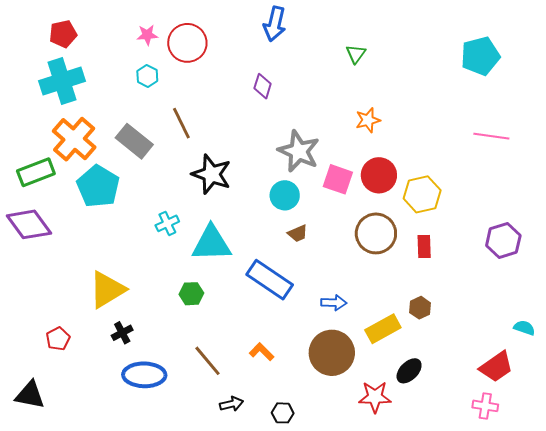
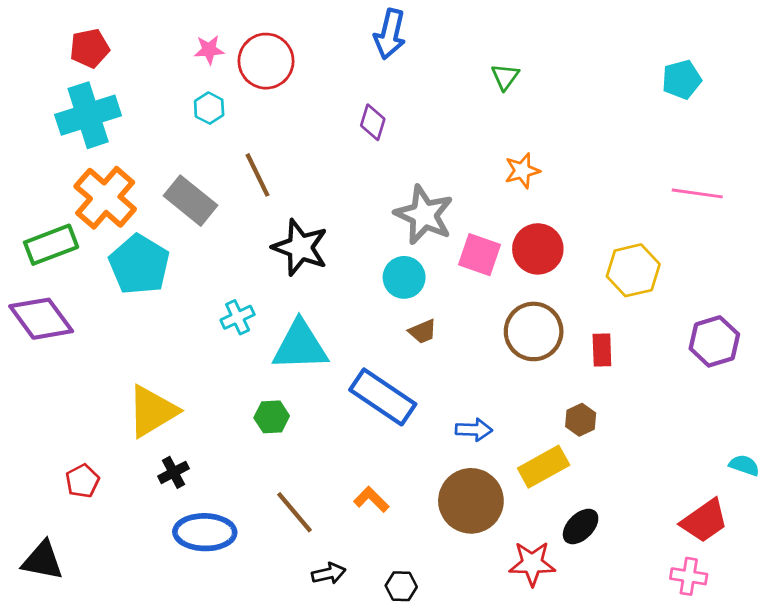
cyan pentagon: (480, 56) -> (682, 80), size x0.7
yellow hexagon: (422, 194) -> (633, 270), moved
brown hexagon: (420, 308) -> (581, 420), moved

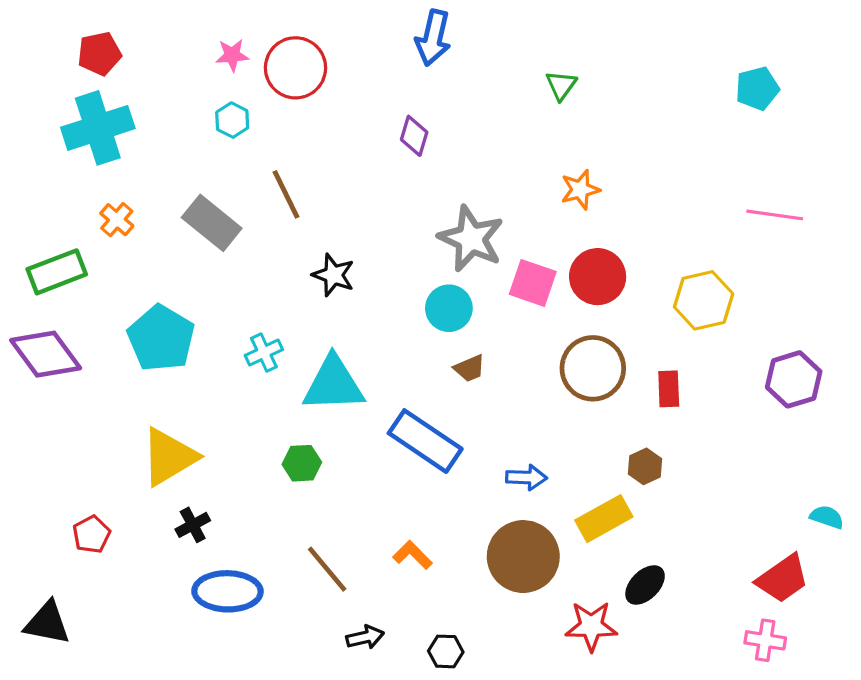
orange cross: (105, 198) -> (117, 220), size x0.5
black star: (300, 248) -> (333, 275), size x0.7
cyan pentagon: (139, 265) -> (161, 338), moved

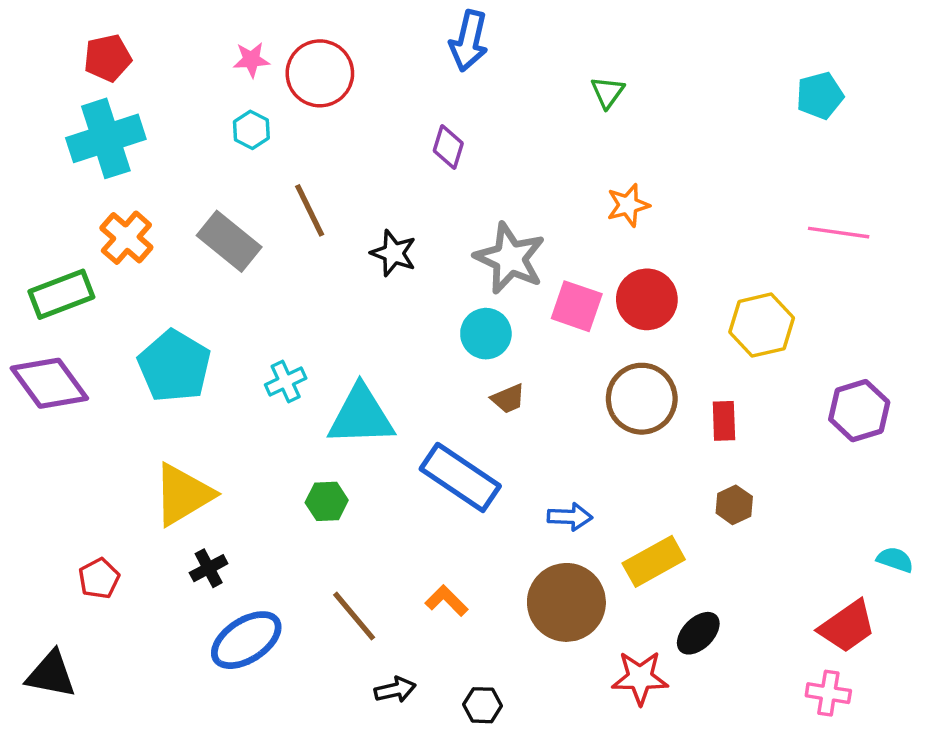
orange cross: (117, 220) -> (126, 238), size x1.4
black star: (333, 275) -> (393, 253), moved
brown hexagon: (645, 466) -> (734, 505), moved
blue ellipse: (227, 591) -> (246, 640), turned -34

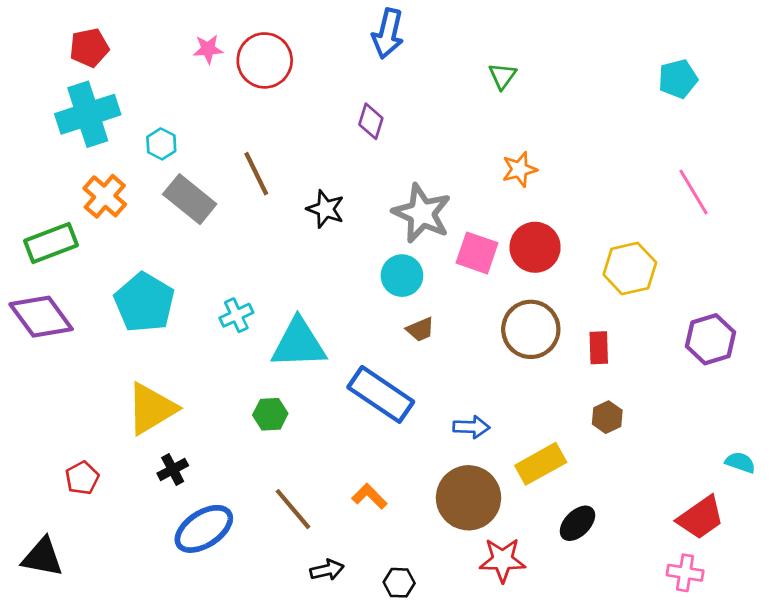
cyan hexagon: (251, 130) -> (161, 144), moved
pink line: (839, 233) -> (694, 192), turned 51
red star: (640, 678) -> (502, 560), moved

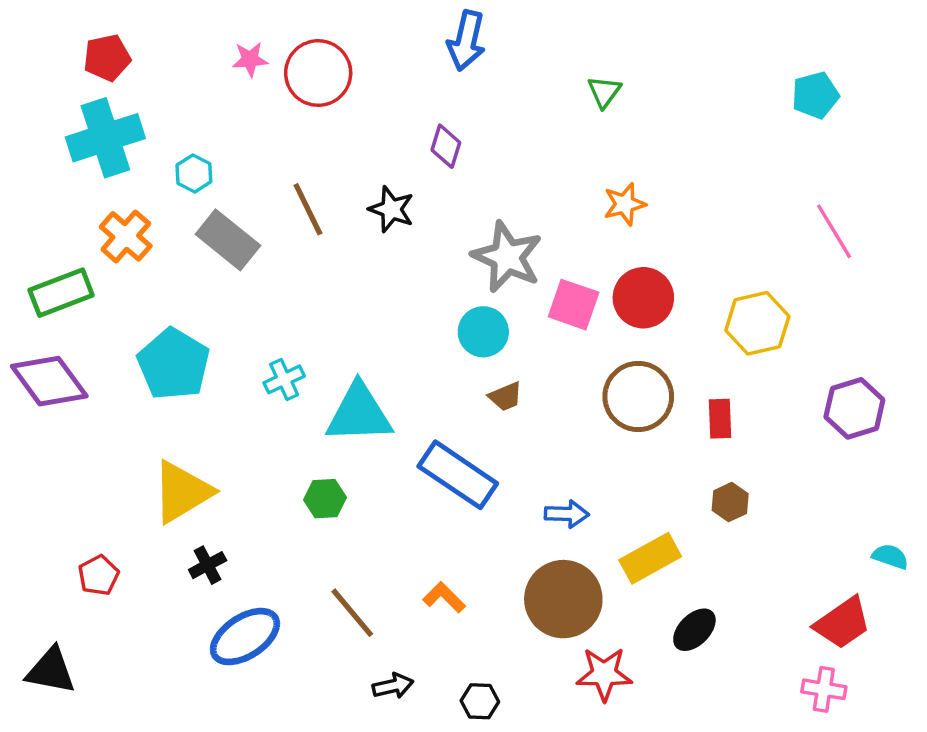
black star: (326, 209) -> (391, 209), moved

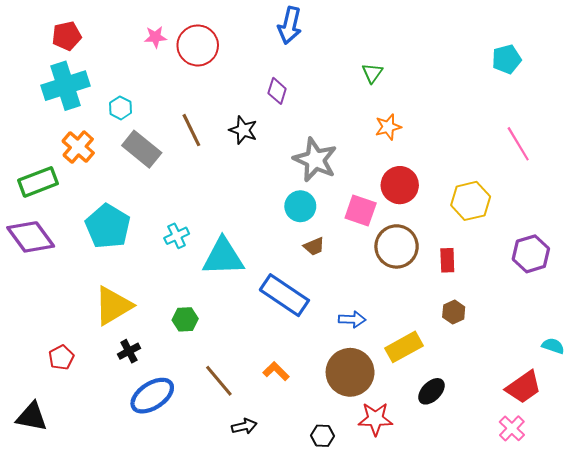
green triangle: (604, 92) -> (372, 73), moved
pink square: (574, 305) -> (361, 210), moved
green hexagon: (325, 499) -> (185, 319), moved
pink cross: (824, 689) -> (512, 428), turned 35
black hexagon: (480, 701) -> (323, 436), moved

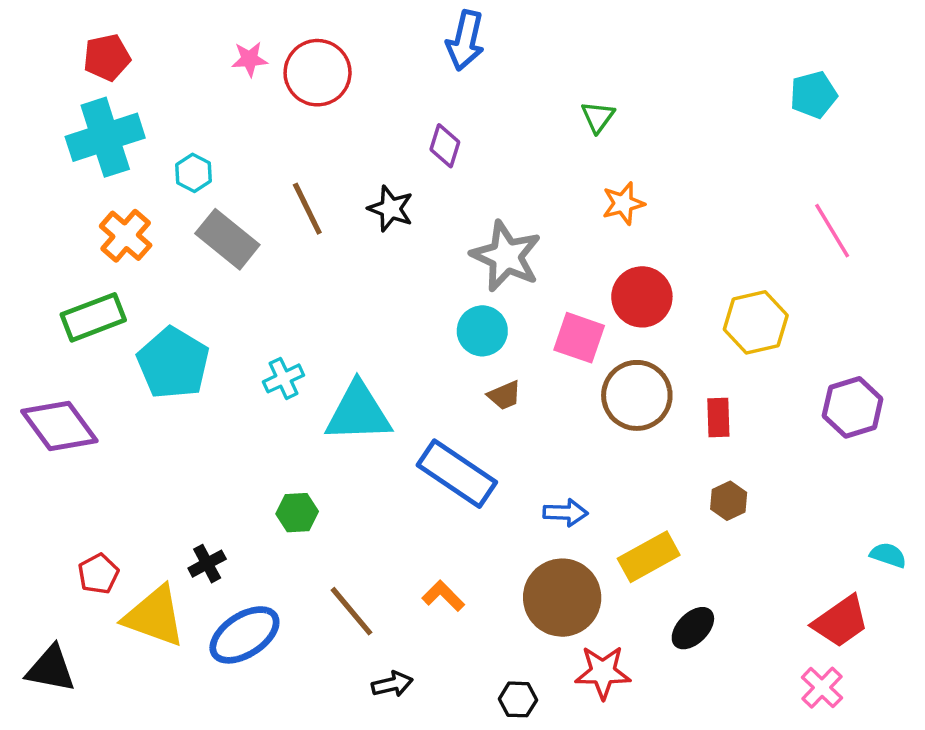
green rectangle: (38, 182) -> (93, 317), moved
purple diamond: (31, 237) -> (59, 426), moved
yellow triangle: (113, 306) -> (154, 616), moved, turned 51

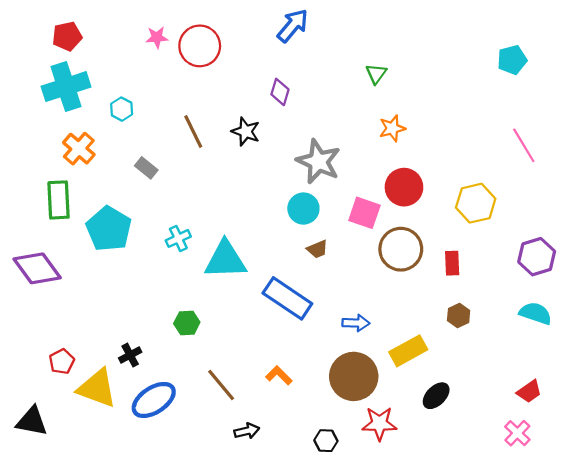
blue arrow: (465, 40) -> (293, 26), turned -153
gray rectangle: (227, 239) -> (146, 168), moved, size x0.6
green rectangle: (93, 317) -> (59, 200), turned -72
cyan semicircle: (888, 555) -> (536, 313), moved, size x1.4
red trapezoid: (841, 621) -> (529, 391), size x0.7

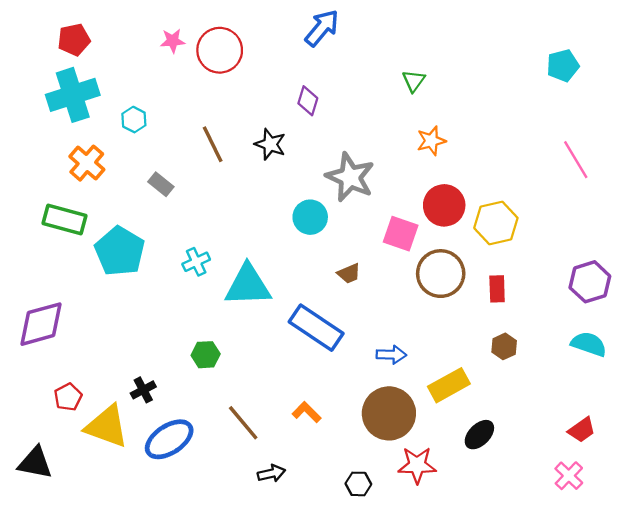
green rectangle: (59, 200) -> (65, 219), turned -72
yellow hexagon: (476, 203) -> (496, 223), moved
cyan circle: (303, 209) -> (310, 217), moved
purple diamond: (37, 268) -> (41, 324), moved, turned -69

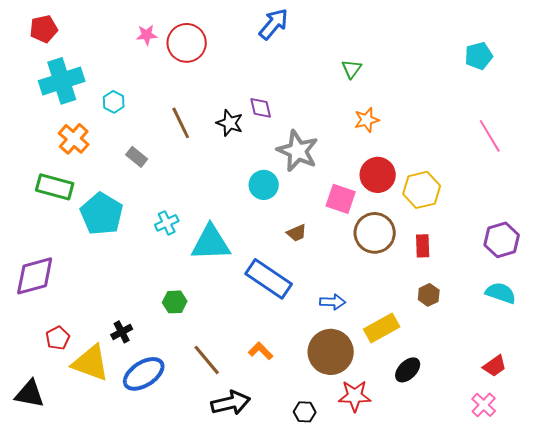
red pentagon: (74, 40) -> (44, 29), moved
purple diamond: (308, 101) -> (261, 108), moved, turned -30
black arrow: (271, 473) -> (231, 403), size x1.6

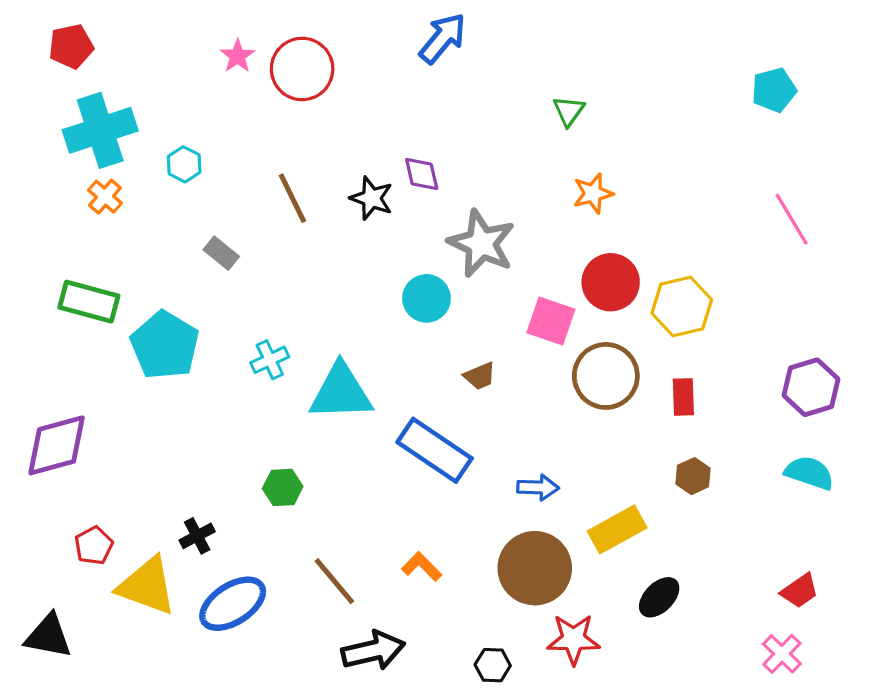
pink star: (147, 35) -> (237, 56), turned -30
orange cross: (74, 139) -> (105, 197), moved, size x0.7

